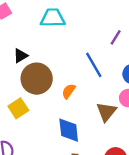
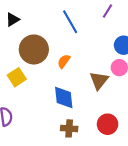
black triangle: (21, 56) -> (12, 20), moved
blue line: (94, 65) -> (70, 22), moved

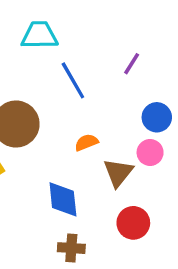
orange semicircle: (64, 61) -> (86, 142), moved, turned 32
red circle: (108, 124) -> (133, 223), moved

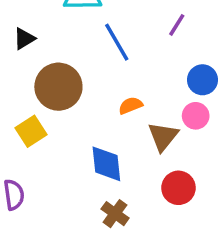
brown cross: (71, 248) -> (115, 214), turned 32

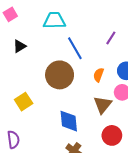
brown circle: (58, 87) -> (60, 75), moved
orange semicircle: (130, 106) -> (99, 75), moved, turned -48

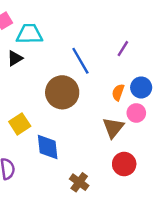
cyan trapezoid: (54, 20) -> (29, 34), moved
orange semicircle: (99, 75) -> (118, 92), moved
blue diamond: (69, 121) -> (48, 147), moved

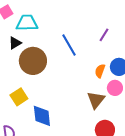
brown circle: (62, 92) -> (33, 61), moved

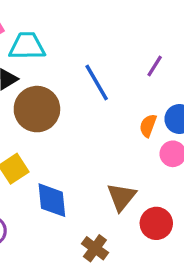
brown triangle: (96, 100) -> (121, 197), moved

